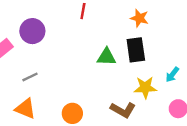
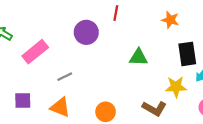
purple circle: (32, 31) -> (86, 32), moved
black rectangle: (136, 50) -> (187, 54), moved

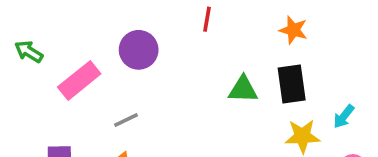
purple circle: (86, 32) -> (139, 50), moved
black rectangle: (187, 54) -> (292, 84), moved

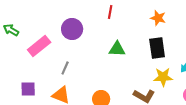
green triangle: (243, 89) -> (117, 49), moved
gray line: (126, 120) -> (65, 68), turned -40

